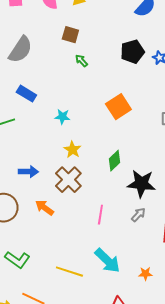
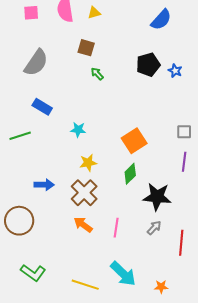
orange square: (118, 107) -> (134, 141), moved
yellow star: (72, 150) -> (88, 163), turned 30
orange arrow: (44, 208) -> (83, 225), moved

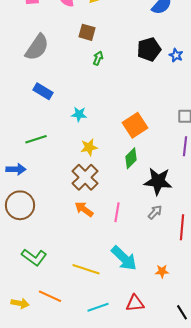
green arrow: (97, 74) -> (98, 58), turned 64
green line: (20, 136) -> (36, 139), moved
blue arrow: (44, 185) -> (16, 169), moved

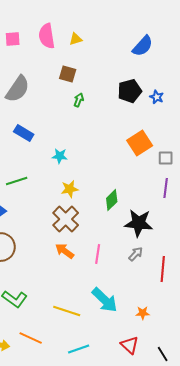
orange square: (135, 125) -> (140, 143), moved
red triangle: (135, 303) -> (130, 345), moved, turned 48

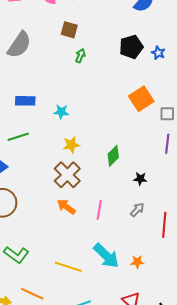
blue rectangle: (24, 133) -> (25, 101), moved, turned -30
black star: (139, 223) -> (140, 179), size x0.5
orange star: (143, 313) -> (137, 262), moved

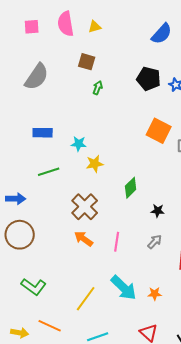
black pentagon: (131, 47) -> (149, 79), turned 30
orange square: (141, 99) -> (159, 131), turned -30
green line: (18, 137) -> (49, 172), moved
yellow star: (71, 145) -> (95, 164), moved
yellow line: (68, 267) -> (86, 299), turned -72

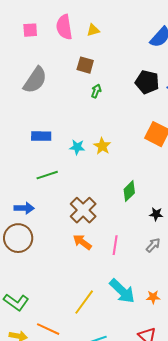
yellow star: (95, 164) -> (102, 146), moved, turned -30
blue arrow: (16, 199) -> (24, 208), moved
green L-shape: (34, 287) -> (16, 302), moved

